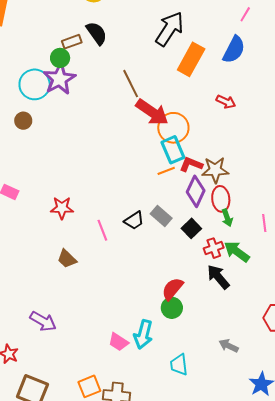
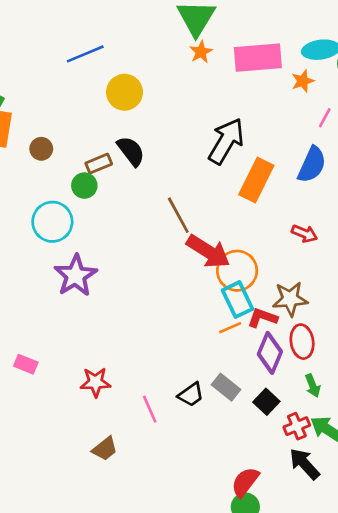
purple star: (59, 79) -> (76, 276), moved
brown circle: (23, 121) -> (41, 149), moved
brown star: (215, 170) -> (290, 299), moved
red ellipse: (221, 199) -> (302, 342), moved
brown trapezoid: (67, 259) -> (105, 449), turned -80

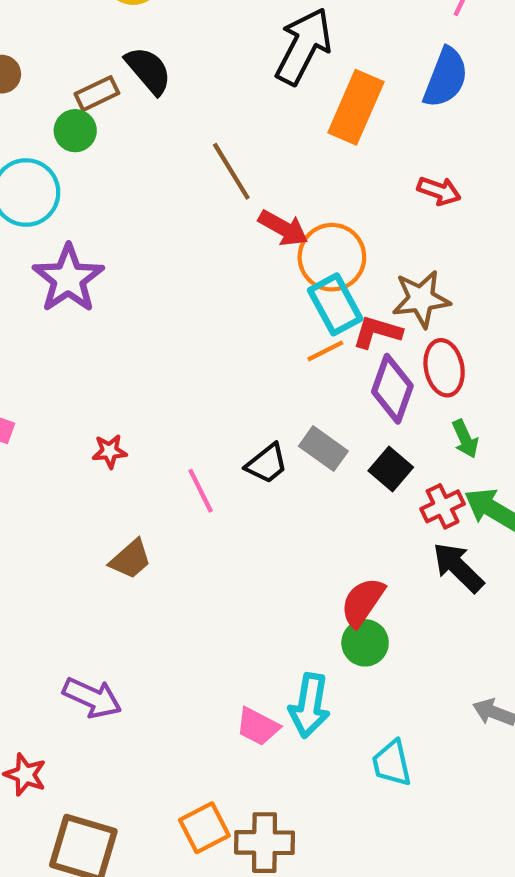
red arrow: (208, 251) -> (283, 228), size x0.7
red star: (95, 382) -> (110, 451), size x0.7

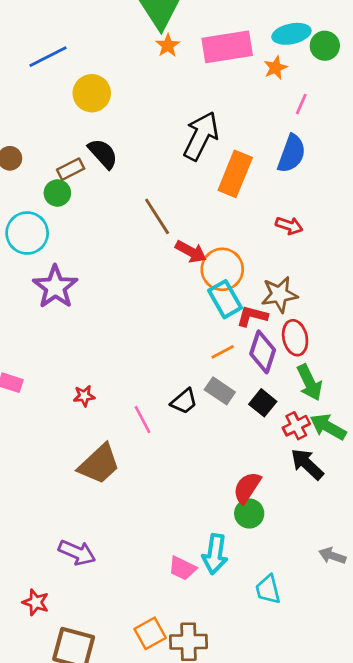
orange line: (325, 351) -> (223, 352), moved
green arrow: (465, 439) -> (310, 383), size x1.5
brown trapezoid: (131, 559) -> (99, 464), size x1.6

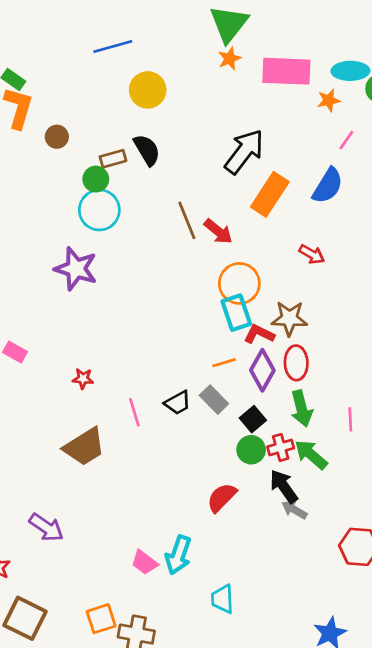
cyan circle: (27, 233) -> (99, 210), moved
red arrow: (191, 252) -> (218, 232), moved
purple star: (55, 287) -> (76, 269), turned -30
green circle: (249, 513) -> (251, 450), moved
gray arrow: (332, 556) -> (294, 510), moved

